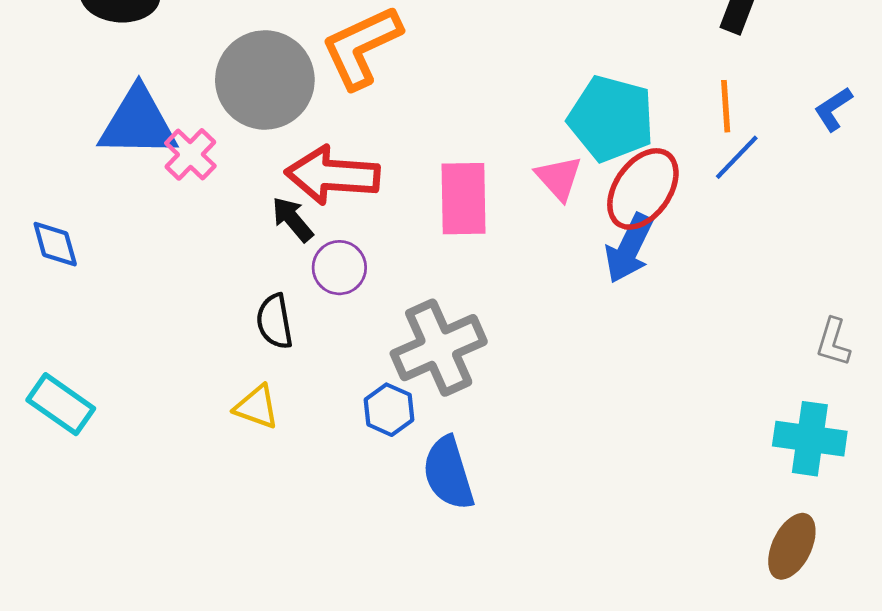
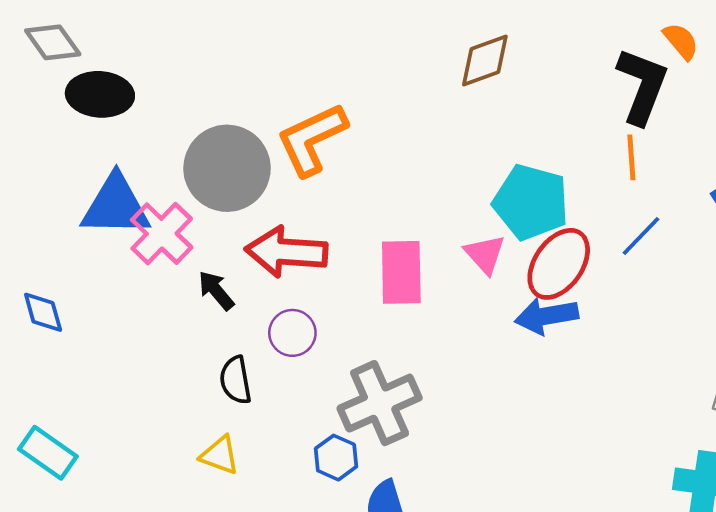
orange line: (726, 106) -> (631, 157), moved
pink cross: (190, 154) -> (162, 234), size x1.4
black arrow: (292, 219) -> (216, 291), moved
blue arrow: (629, 248) -> (547, 316), turned 54

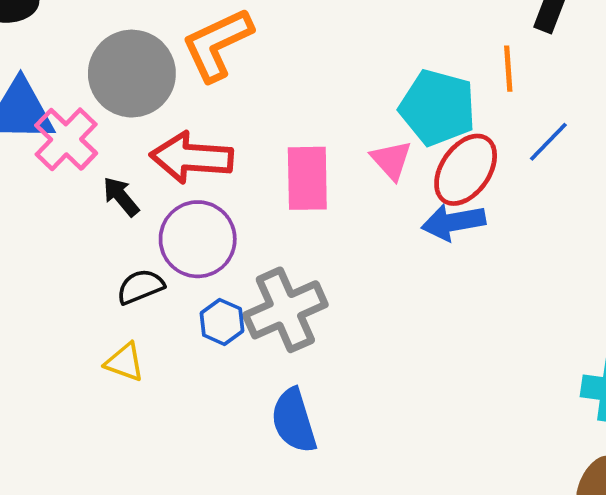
orange line: (631, 157) -> (508, 69), moved
purple circle: (292, 333) -> (198, 239), size x1.6
black semicircle: (235, 380) -> (140, 287), turned 78
blue hexagon: (336, 458) -> (222, 322), moved

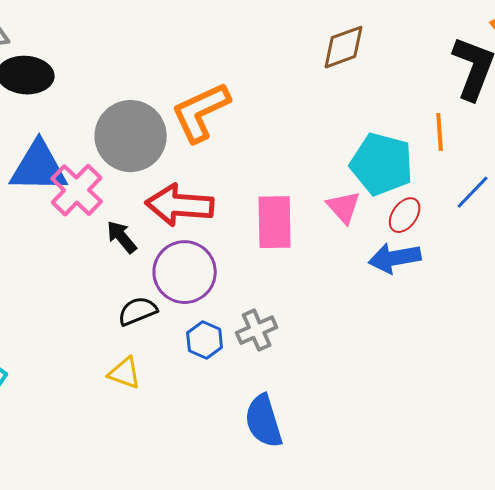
red ellipse: (466, 170) -> (405, 215), size x0.6
gray cross: (285, 310) -> (257, 330), size x0.6

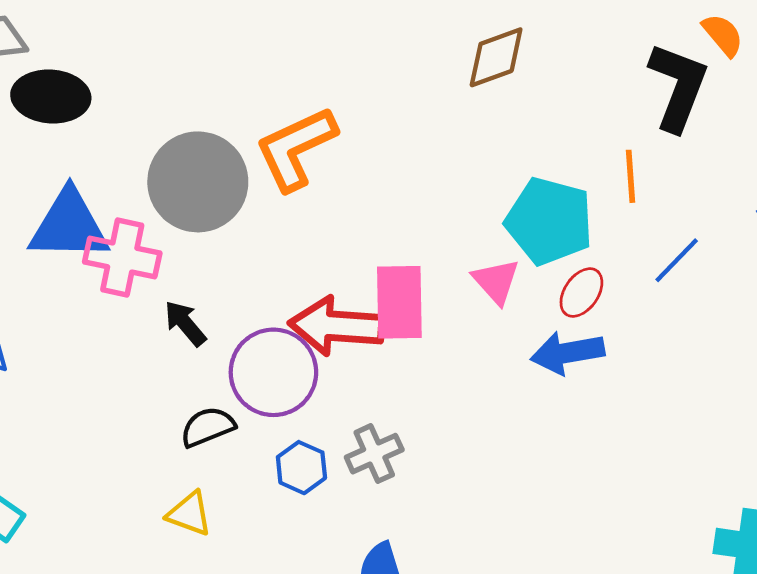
pink cross: (77, 190) -> (122, 257), turned -32
red arrow: (180, 205) -> (336, 326), moved

